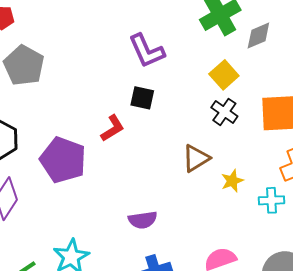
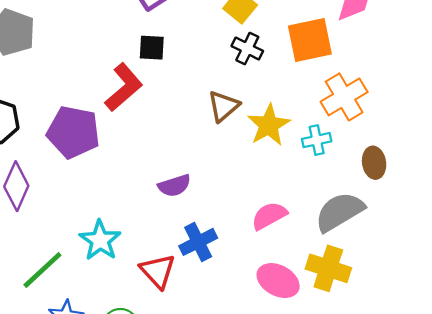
red L-shape: (113, 128) -> (124, 87), size x1.5
yellow star: (232, 181) -> (269, 125), size x1.6

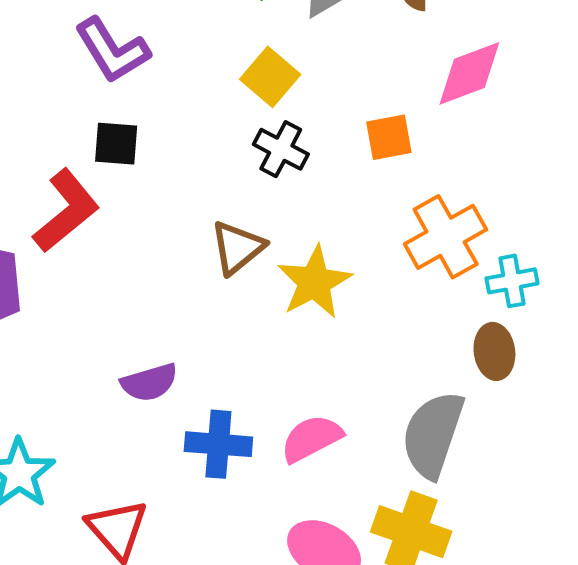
orange square: (310, 40) -> (389, 137), size x0.6
cyan cross: (317, 140) -> (512, 281), moved
gray semicircle: (339, 212) -> (433, 435), turned -42
blue cross: (198, 242) -> (218, 444), moved, turned 30

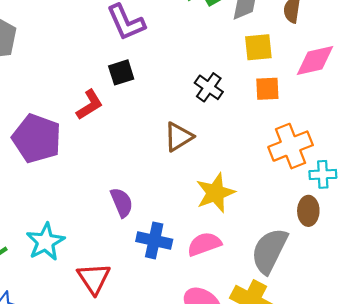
yellow square: (270, 77) -> (258, 47), moved, turned 36
black square: (116, 144) -> (121, 72), turned -30
red L-shape: (66, 211) -> (90, 105), size x0.7
yellow star: (314, 282) -> (215, 193), moved
purple semicircle: (149, 382) -> (122, 202), turned -104

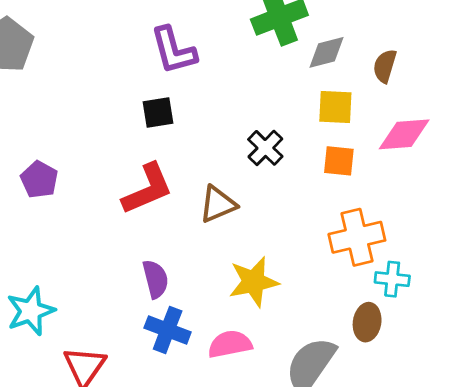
red L-shape: (90, 105) -> (147, 189), moved, size x1.4
purple pentagon: (37, 138) -> (39, 179), size x0.6
purple semicircle: (122, 202) -> (155, 279), moved

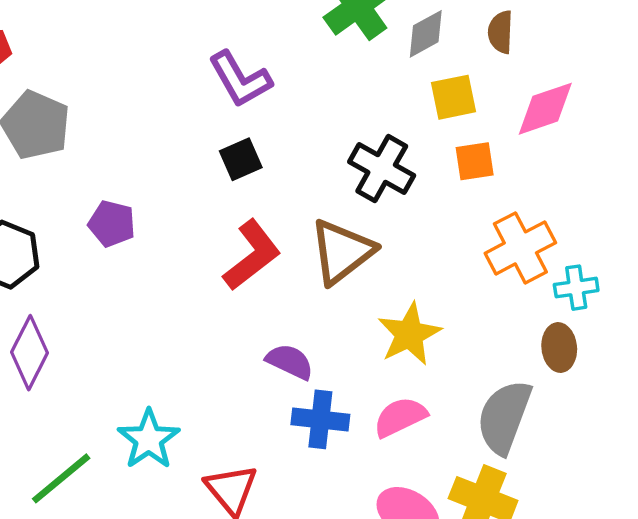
black cross: (265, 148) -> (382, 169), size x1.4
purple pentagon: (39, 179) -> (112, 224), moved
brown triangle: (218, 204) -> (342, 252), size x1.4
purple semicircle: (155, 279) -> (290, 362), turned -36

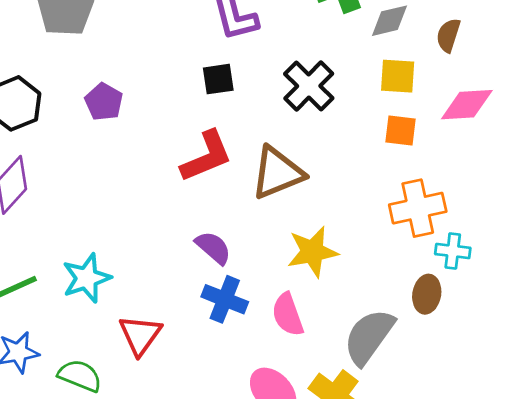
black cross: (382, 169) -> (309, 86), moved
pink semicircle: (400, 417) -> (288, 314), turned -99

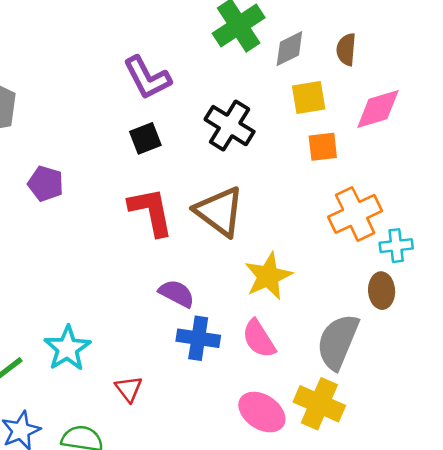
red L-shape: (206, 156) -> (151, 212), turned -66
brown triangle: (277, 173) -> (219, 211), turned -48
red triangle: (140, 335) -> (129, 389), size x0.7

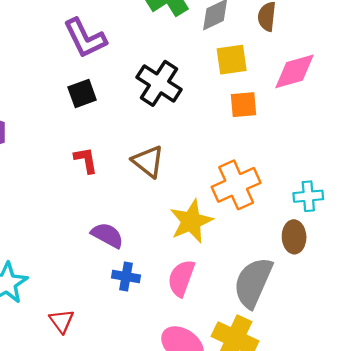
brown triangle: (219, 211) -> (148, 161), size x0.7
red L-shape: (151, 212) -> (86, 160), size x0.6
orange cross: (355, 214) -> (236, 185), moved
blue cross: (198, 338) -> (126, 276), size x0.7
pink semicircle: (259, 339) -> (181, 278), turned 51

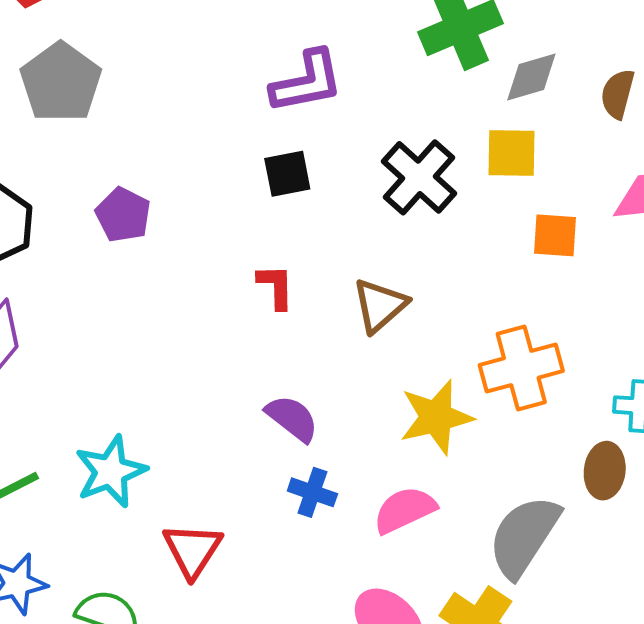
purple L-shape: (85, 38) -> (307, 82), turned -84
yellow square: (232, 60) -> (512, 153), moved
brown triangle: (148, 161) -> (380, 305), turned 32
pink semicircle: (181, 278) -> (405, 510), turned 36
red triangle: (62, 321) -> (192, 550), size x1.4

